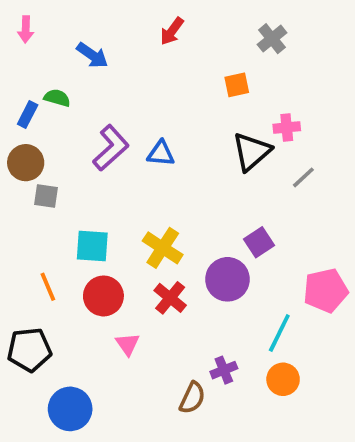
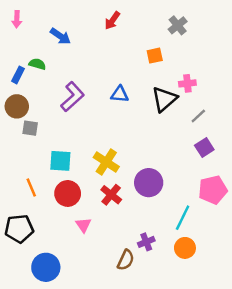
blue triangle: (161, 153) -> (120, 94), moved
purple square: (259, 242) -> (204, 148), moved

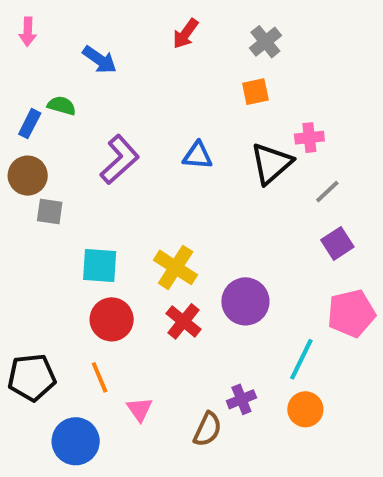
gray cross: (178, 25) -> (265, 42), moved
orange line: (31, 187) -> (100, 377), moved
pink triangle: (83, 225) -> (140, 409), moved

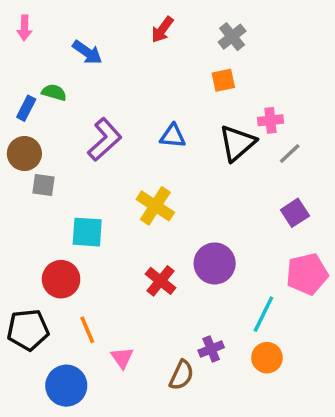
gray line: (327, 192) -> (290, 154), moved
yellow cross: (176, 267) -> (155, 206), moved
red circle: (112, 319) -> (61, 279), moved

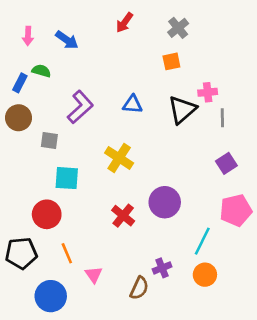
pink arrow: (24, 28) -> (28, 36), moved
gray line: (290, 154) -> (222, 118), turned -48
gray square: (44, 185) -> (49, 141), moved

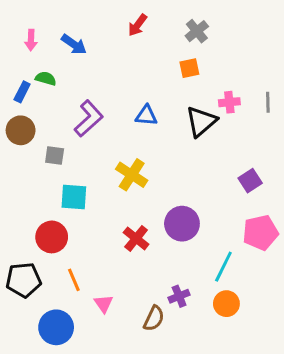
gray line: (222, 118) -> (268, 102), moved

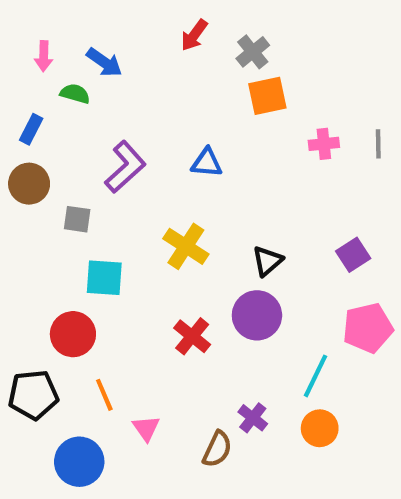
gray cross: (197, 31) -> (253, 52), moved
orange square: (189, 68) -> (267, 96), size x1.4
green semicircle: (46, 78) -> (75, 94), moved
black triangle: (201, 121) -> (267, 261), moved, size x0.7
purple cross: (179, 296) -> (253, 418), turned -30

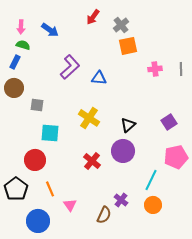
green semicircle: (75, 94) -> (23, 45), moved
purple L-shape: (125, 167) -> (70, 67), moved
black pentagon: (33, 395) -> (16, 189), turned -30

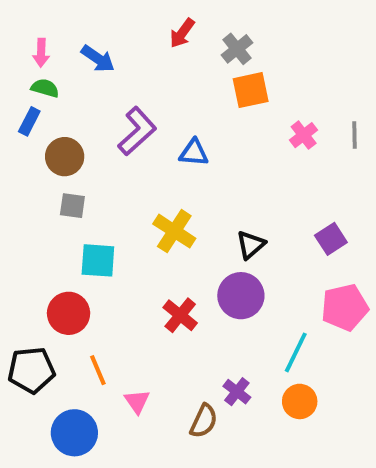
pink cross: (155, 69) -> (304, 135), turned -32
brown circle: (14, 88) -> (65, 157), moved
black pentagon: (16, 189) -> (31, 370), turned 30

